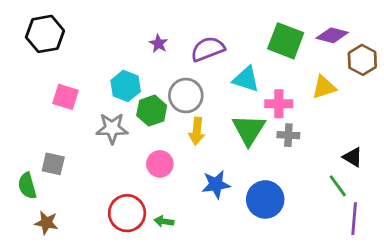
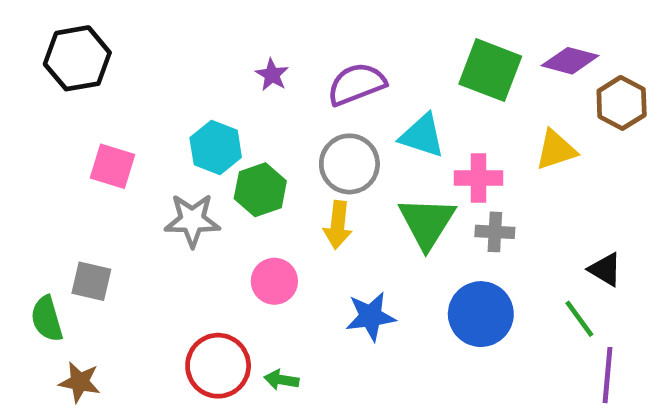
gray circle: (186, 96) -> (349, 164), moved
blue circle: (265, 199) -> (481, 314), moved

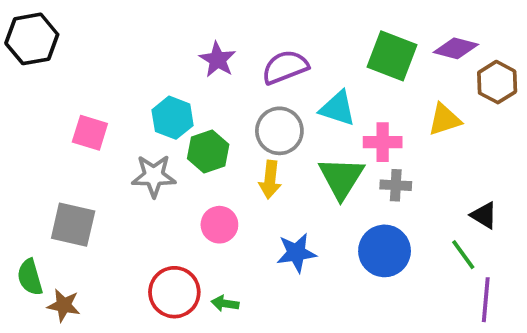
black hexagon: (77, 58) -> (32, 39), moved
purple star: (272, 75) -> (218, 60), size x1.4
gray square: (91, 281) -> (73, 225), size x1.4
green semicircle: (47, 319) -> (30, 277), moved

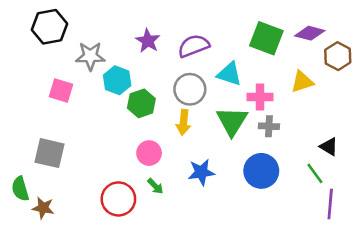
black hexagon: (32, 39) -> (50, 27), moved
gray star: (154, 176) -> (90, 56), moved
green arrow: (225, 303) -> (155, 186), moved, turned -144

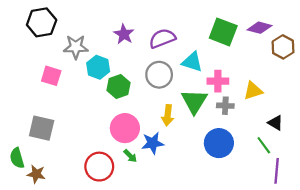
yellow triangle: (302, 82) -> (253, 91), moved
yellow arrow: (183, 122) -> (168, 115), moved
pink circle: (149, 153) -> (125, 128), size x1.4
blue star: (201, 172) -> (153, 143), moved

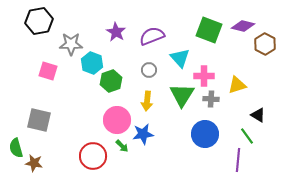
cyan triangle: (192, 62) -> (180, 58), turned 30
gray circle: (159, 75) -> (149, 70), size x0.6
yellow arrow: (168, 115) -> (147, 101), moved
purple line: (277, 171) -> (238, 160), moved

